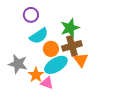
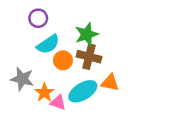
brown cross: (72, 46) -> (89, 57), turned 30
orange triangle: (81, 60) -> (110, 83), moved, turned -42
cyan ellipse: (56, 65) -> (83, 91), moved

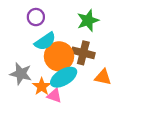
green star: (87, 34) -> (88, 21), moved
orange circle: (63, 60) -> (59, 56), size x1.6
cyan ellipse: (83, 91) -> (64, 77), moved

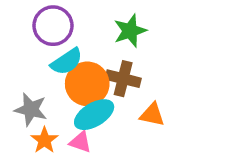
purple circle: (36, 17) -> (53, 26), size x1.5
orange star: (42, 86) -> (44, 140), moved

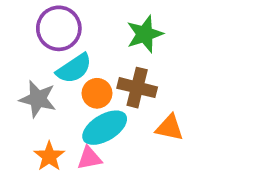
orange circle: (87, 84) -> (97, 93), size x0.6
gray star: (31, 109) -> (38, 99), moved
pink triangle: (80, 142) -> (89, 158), turned -30

